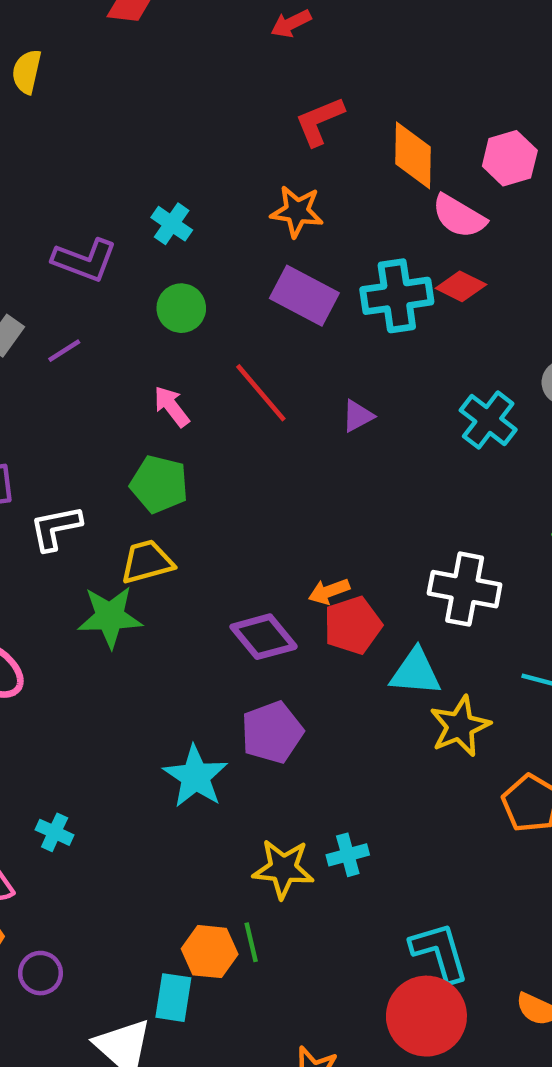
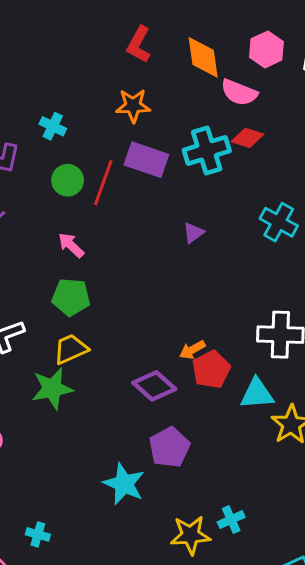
red L-shape: (320, 121) -> (139, 45), turned -30
red line: (261, 393) -> (103, 183), moved, turned 69

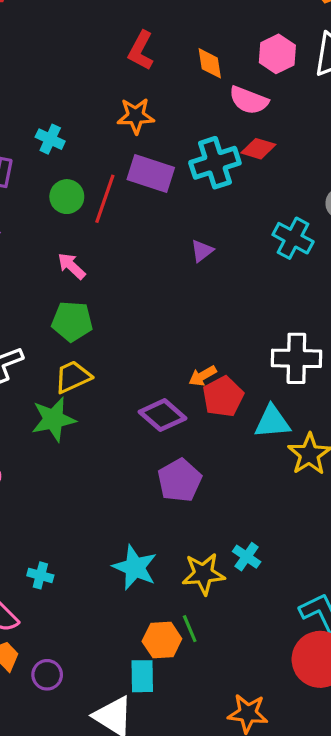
orange diamond: (203, 57) -> (210, 63), size x0.7
cyan star: (124, 484) -> (135, 567), moved
cyan cross: (231, 520) -> (247, 557), turned -30

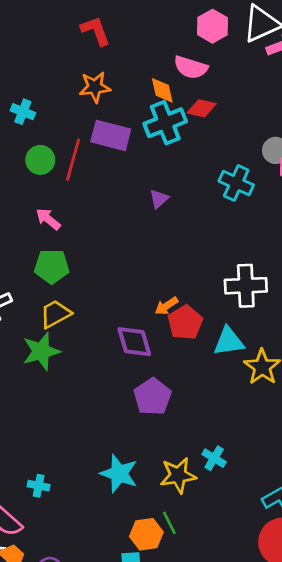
red L-shape: (141, 51) -> (96, 31), turned 136
orange diamond: (210, 63) -> (162, 90), moved
purple diamond: (162, 415) -> (134, 342), turned 36

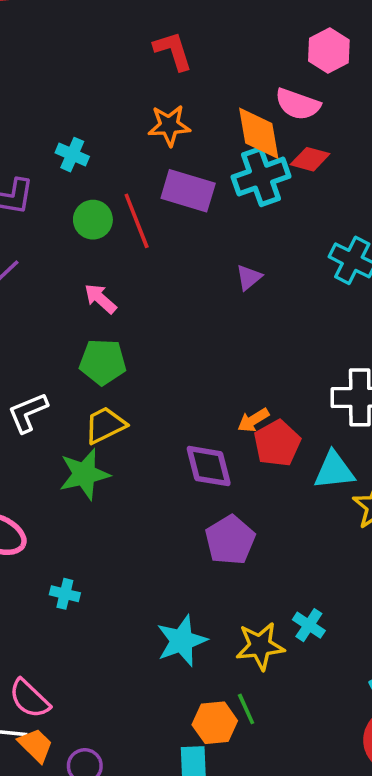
orange diamond: (162, 90) -> (259, 133), size x1.5
red line: (73, 160) -> (137, 221), turned -39
cyan star: (119, 474) -> (182, 641), turned 30
cyan cross: (39, 486) -> (65, 594), moved

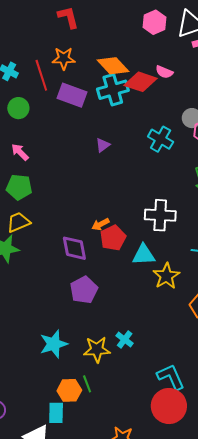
pink semicircle: (298, 104) -> (164, 72), moved, size x0.7
orange diamond: (259, 133) -> (113, 66), turned -36
red diamond: (310, 159) -> (141, 82), size x1.5
red line: (137, 221) -> (41, 75), moved

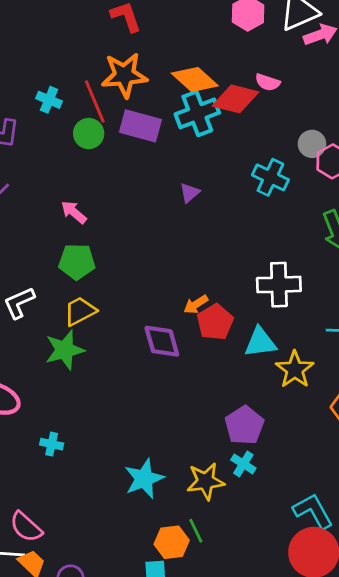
orange star: (64, 58) -> (124, 75), size x1.4
green circle: (18, 108) -> (89, 134), moved
purple pentagon: (84, 290) -> (244, 425), moved

